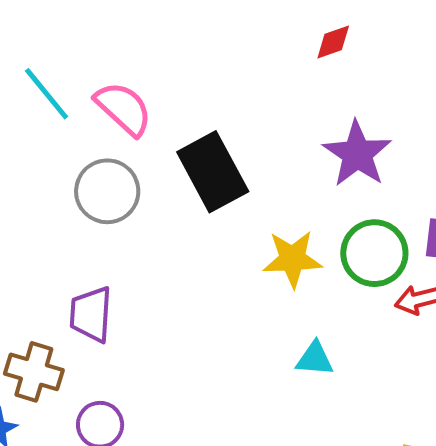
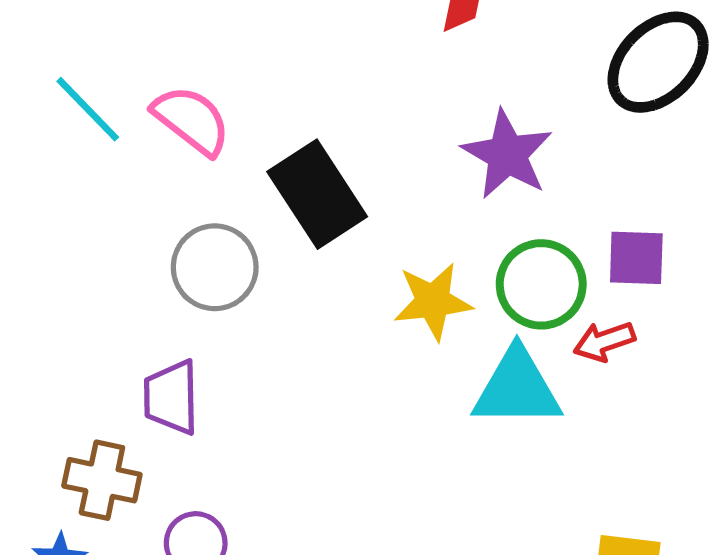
gray circle: (107, 191) -> (215, 267), moved
cyan triangle: (315, 359) -> (517, 388), moved, size x1.8

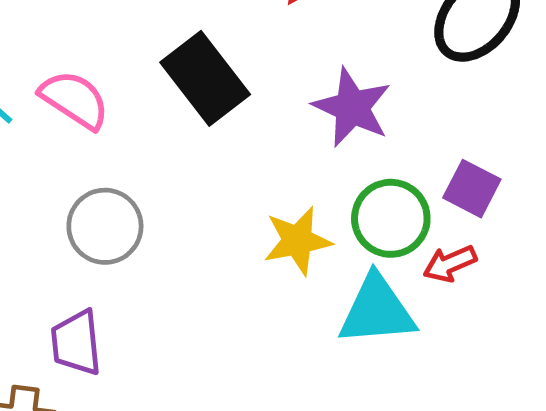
black rectangle: (317, 194) -> (205, 78), moved
purple square: (636, 258) -> (472, 189), turned 30

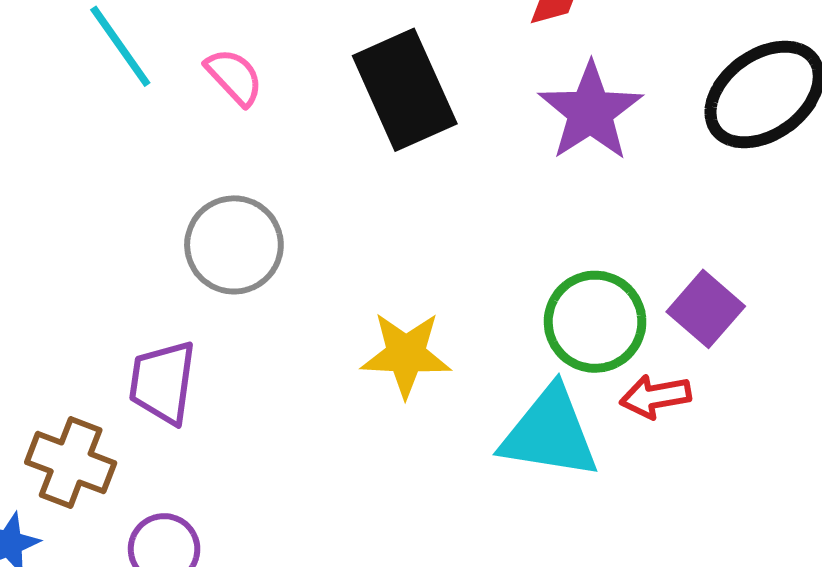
pink semicircle: (75, 100) -> (234, 77), size x0.7
purple star: (352, 107) -> (590, 111), moved
yellow star: (298, 241) -> (406, 354), moved

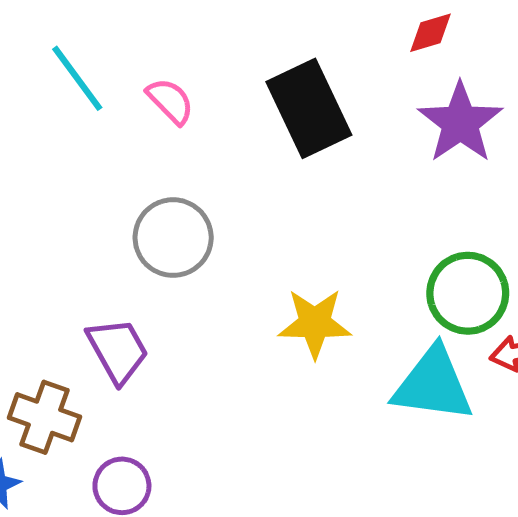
purple trapezoid: (163, 382) -> (118, 350), turned 144

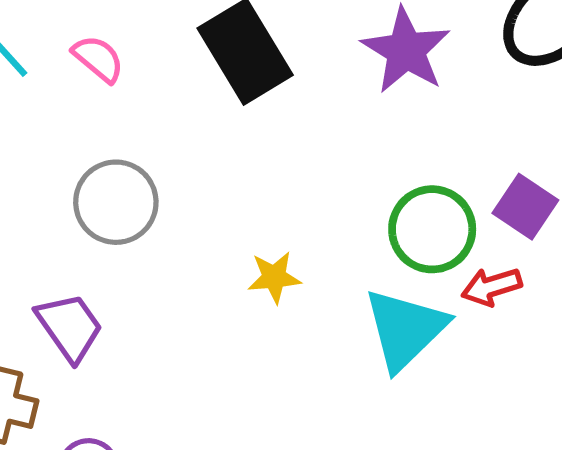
yellow star: (315, 323) -> (274, 277), size x0.7
cyan triangle: (433, 384) -> (405, 329), turned -46

